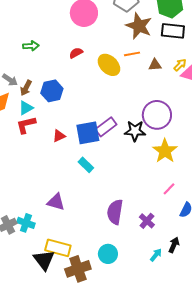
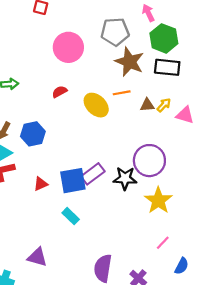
yellow arrow: (180, 65) -> (164, 105), moved

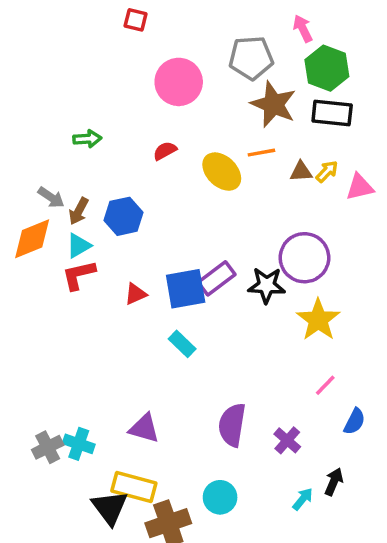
pink triangle: (185, 115) -> (360, 187), turned -30
purple triangle: (37, 257) -> (144, 428), moved

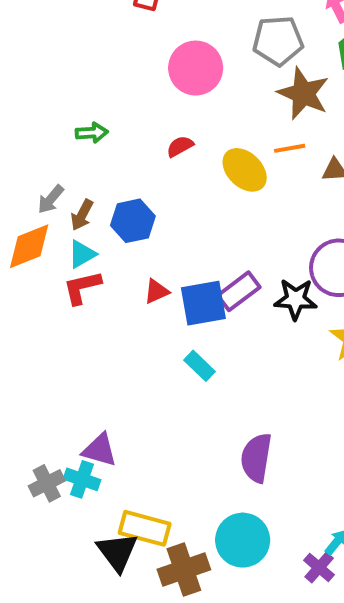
gray arrow: (51, 197) -> (51, 199), turned 96
red triangle: (136, 294) -> (156, 291), moved
purple triangle: (144, 428) -> (100, 450), moved
purple cross: (287, 440) -> (319, 568), moved
cyan circle: (220, 497) -> (243, 540), size x1.4

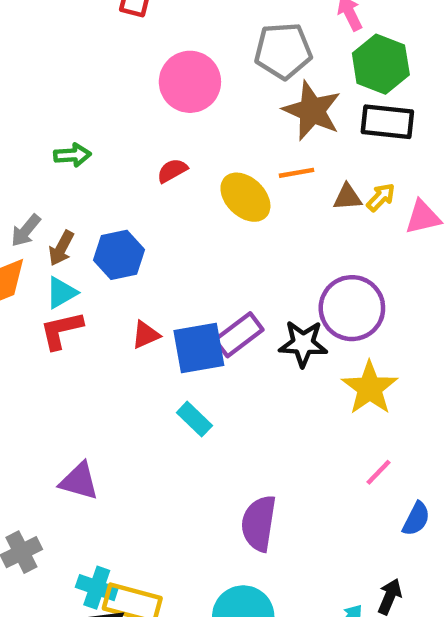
purple triangle: (100, 450) -> (79, 481), moved
cyan cross: (82, 479) -> (97, 588), moved

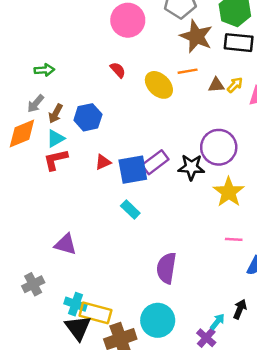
green arrow: (72, 155) -> (44, 70), moved
red semicircle: (172, 171) -> (118, 70), turned 77
pink line: (379, 472) -> (234, 239), turned 49

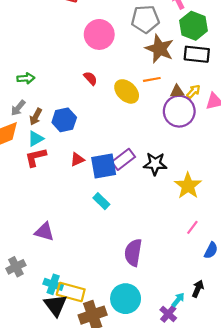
purple circle: (219, 147) -> (179, 111), moved
pink line: (234, 239) -> (192, 227), turned -56

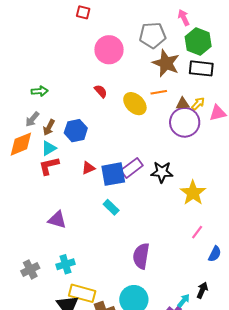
purple triangle: (44, 232) -> (57, 220), moved
cyan cross: (53, 284) -> (65, 264), moved, turned -36

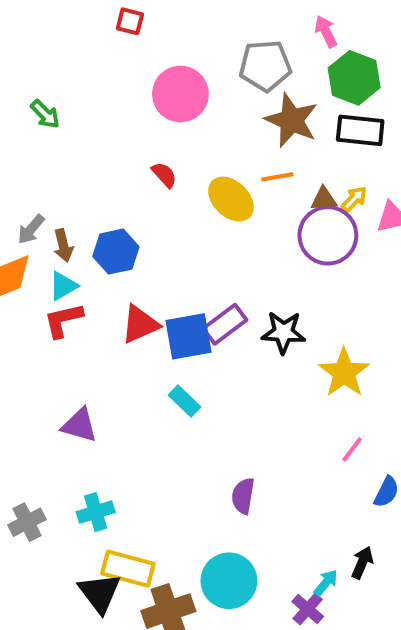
green arrow: (40, 91) -> (45, 114), moved, turned 49
brown arrow: (49, 127) -> (63, 245), turned -42
red triangle: (88, 168) -> (140, 324), size x1.5
purple semicircle: (141, 256) -> (243, 496), size x0.7

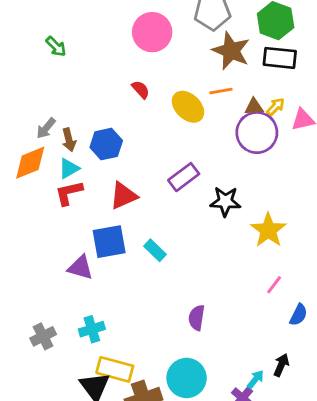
purple rectangle: (225, 324) -> (184, 177), moved
blue square: (189, 336) -> (109, 242), moved

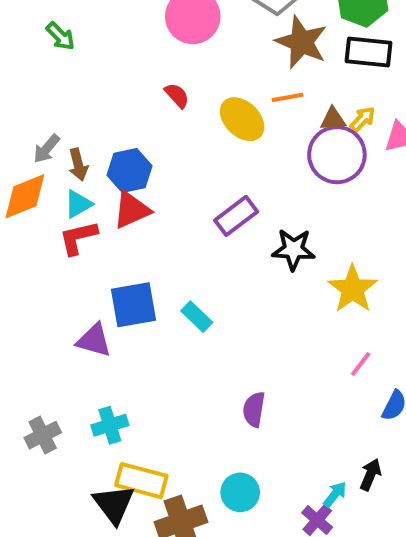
red triangle: (123, 196) -> (132, 210), moved
cyan circle: (187, 378) -> (240, 492), size x0.7

